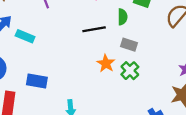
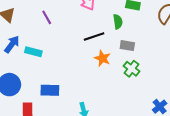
orange star: (106, 63) -> (102, 58), moved

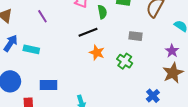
green semicircle: (118, 22) -> (102, 12), moved
gray rectangle: (127, 46) -> (136, 36), moved

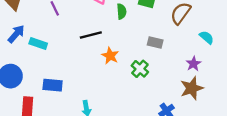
black line: (88, 32) -> (91, 35), moved

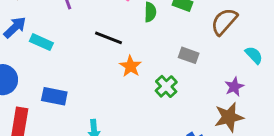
black line: (91, 35) -> (109, 38), turned 30

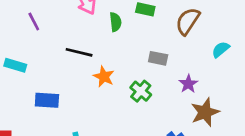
cyan semicircle: (254, 55) -> (221, 49), turned -78
purple star: (234, 87) -> (188, 84), moved
blue rectangle: (54, 96) -> (47, 100), moved

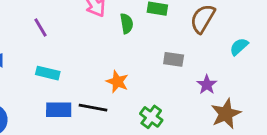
black line: (79, 52) -> (93, 108), moved
cyan rectangle: (15, 65) -> (48, 73), moved
green cross: (141, 91) -> (151, 117), moved

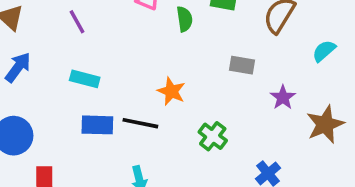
brown star: (226, 114) -> (325, 124), moved

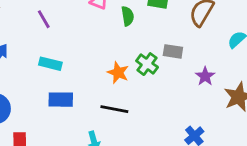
black line: (140, 123) -> (114, 109), moved
green cross: (213, 136) -> (147, 64), moved

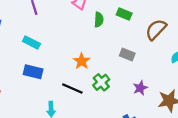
green cross: (147, 64) -> (101, 82), moved
purple star: (205, 76) -> (140, 88), moved

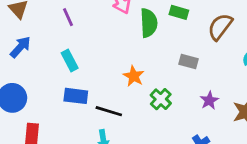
green semicircle: (99, 20) -> (149, 23), size x1.5
cyan rectangle: (31, 42) -> (70, 60), turned 42
black line: (72, 88) -> (109, 111), moved

